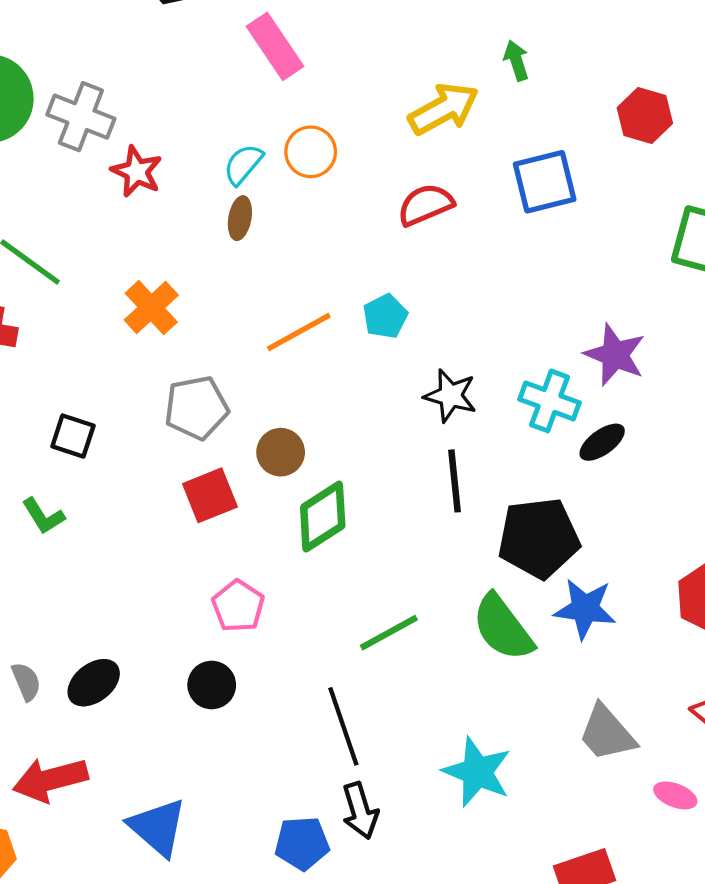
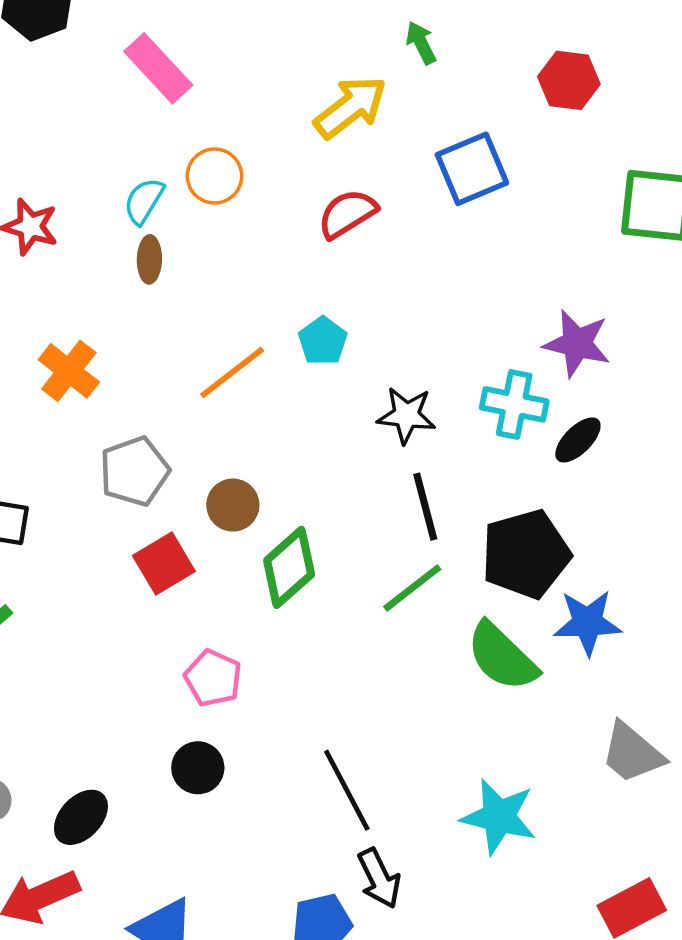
green line: (389, 633) -> (412, 588), moved
black ellipse: (94, 683) -> (81, 817), moved

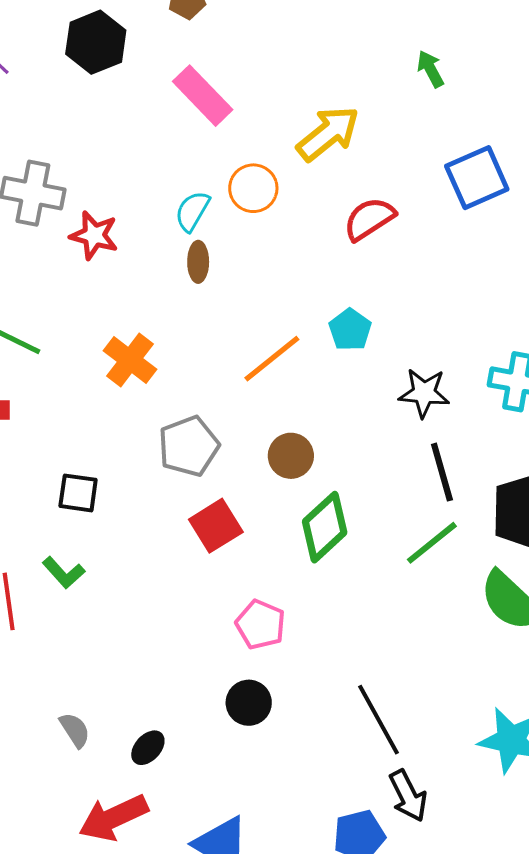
yellow arrow: (351, 107) -> (328, 134), moved
brown circle: (233, 505) -> (291, 456), moved
black ellipse: (81, 817) -> (148, 748), size x0.7

